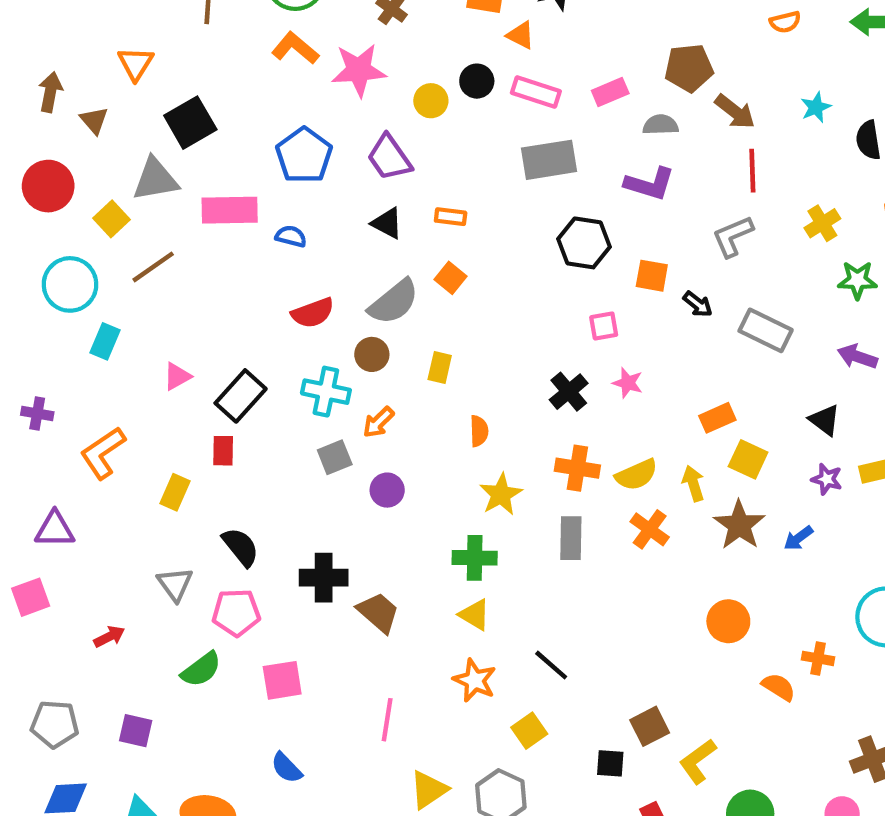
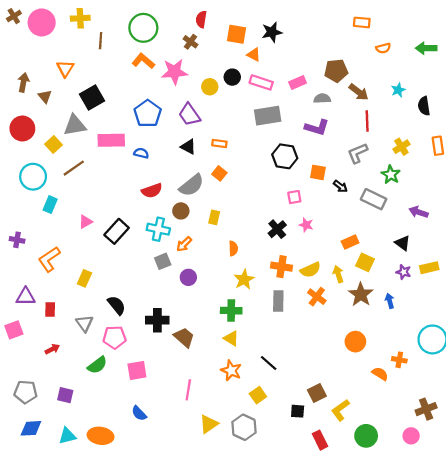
green star: (857, 280) -> (391, 175), moved, turned 30
red rectangle: (223, 451) -> (50, 309), moved
blue arrow: (798, 538) -> (390, 301), turned 112

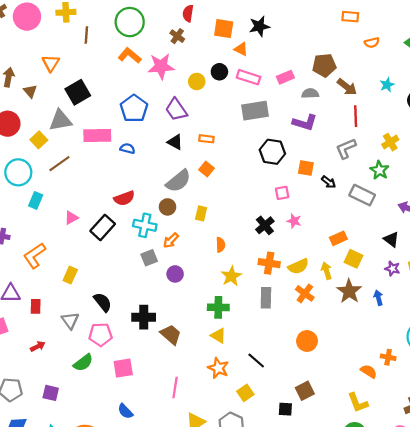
red semicircle: (152, 191) -> (124, 198), moved
orange circle: (355, 342) -> (307, 341), moved
yellow L-shape: (340, 410) -> (358, 403), moved, turned -75

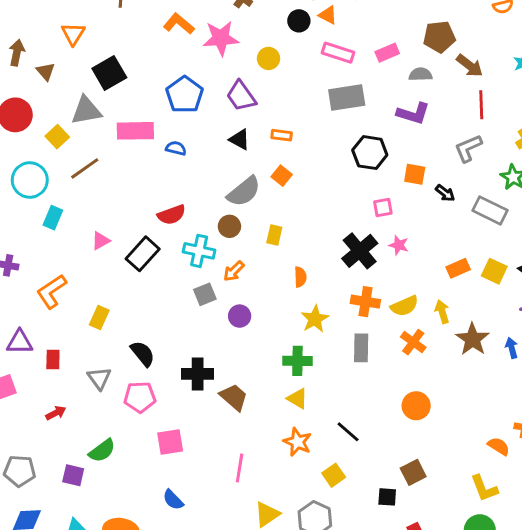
black circle: (219, 72) -> (299, 21), moved
black cross: (265, 225) -> (360, 251), size x1.4
yellow square: (353, 259) -> (494, 271), moved
green semicircle: (83, 363) -> (102, 451), moved

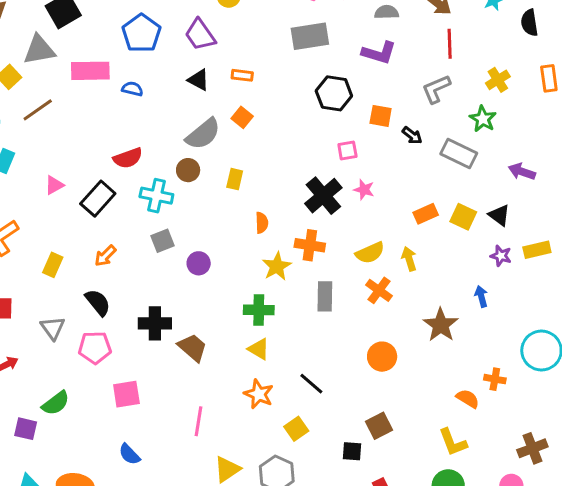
orange arrow: (234, 271) -> (105, 256), moved
orange cross: (365, 302) -> (310, 245), moved
brown star: (473, 339) -> (441, 325), moved

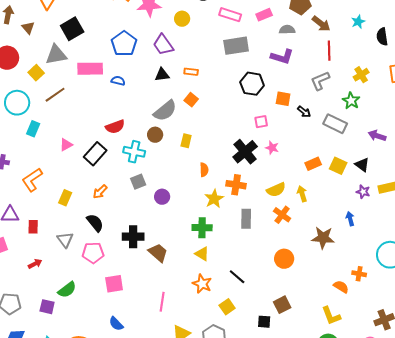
black triangle: (199, 80) -> (162, 75), turned -35
brown star: (441, 325) -> (323, 238), turned -30

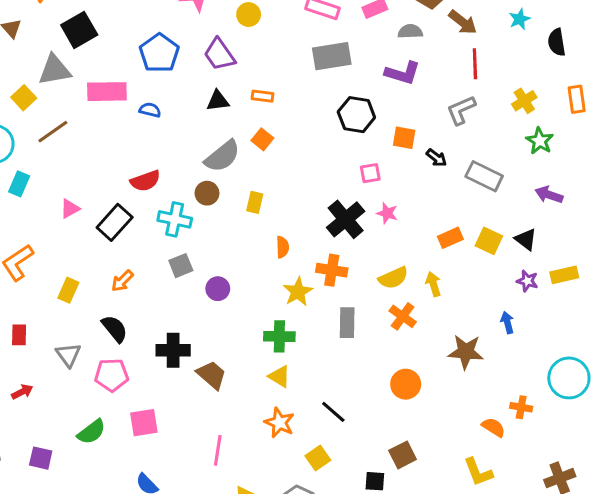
green star: (351, 101) -> (540, 141), moved
green semicircle: (67, 290) -> (91, 432), moved

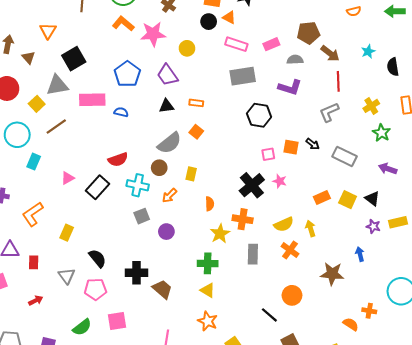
orange square: (404, 138) -> (291, 147), moved
orange arrow: (122, 281) -> (170, 196), moved
black line: (333, 412) -> (269, 315), moved

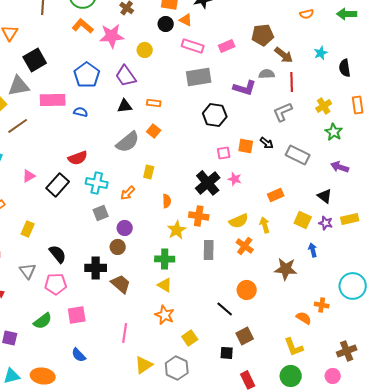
gray semicircle: (295, 60) -> (267, 74), moved
brown circle: (159, 168) -> (118, 247), moved
yellow square: (348, 200) -> (303, 220), moved

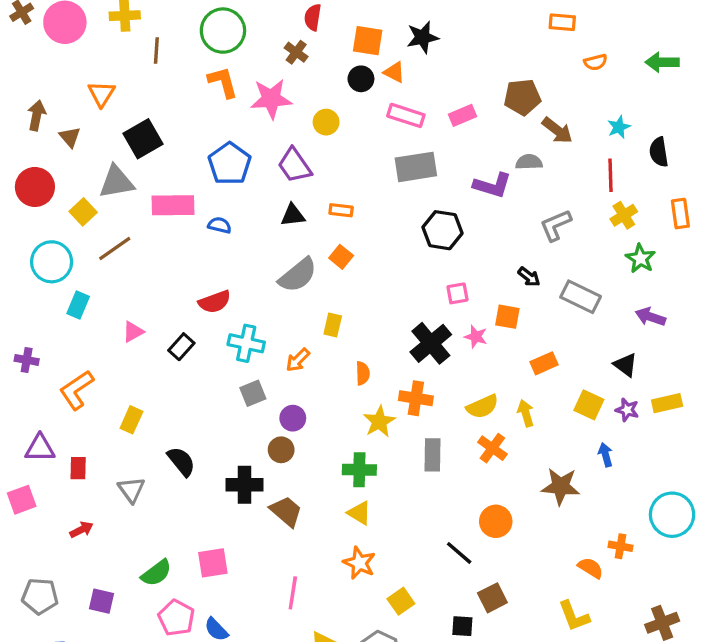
orange L-shape: (83, 26) -> (223, 82), turned 35
red line: (292, 82) -> (611, 175), moved
orange square: (246, 146) -> (507, 317), moved
black rectangle: (58, 185) -> (181, 347), size x0.7
pink pentagon: (56, 284) -> (176, 618), moved, turned 30

